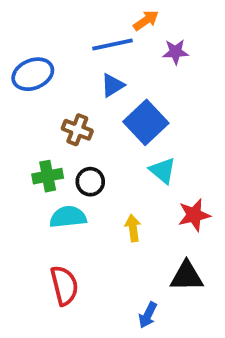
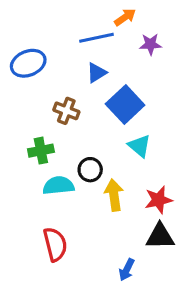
black circle: (90, 182) -> (90, 170), moved
red star: (194, 215) -> (158, 200), moved
yellow arrow: (133, 228) -> (114, 195), size x1.4

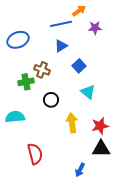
blue square: (125, 105) -> (79, 66), size x0.6
green cross: (41, 151) -> (26, 82), moved
black circle: (90, 170) -> (51, 100), moved
cyan semicircle: (58, 186) -> (15, 117), moved

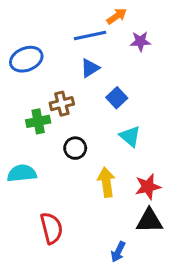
brown cross: (42, 70) -> (62, 104), turned -35

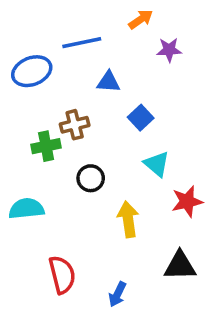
blue line: (90, 35) -> (82, 43), moved
blue triangle: (90, 68) -> (108, 82), turned 36
red star: (148, 187) -> (187, 201), moved
blue arrow: (118, 252) -> (117, 294), moved

